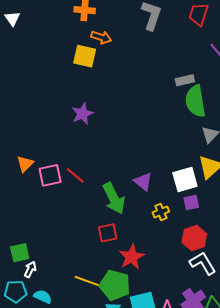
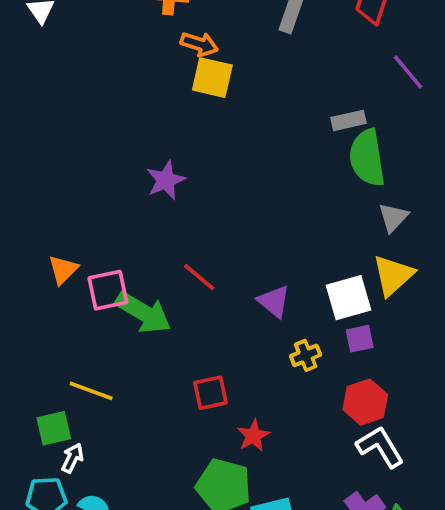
yellow square: (85, 56) -> (212, 78), moved
red line: (75, 175) -> (199, 277), moved
green arrow: (114, 198) -> (143, 313), moved, turned -32
red star: (132, 257) -> (253, 436), size x0.7
yellow line: (87, 281) -> (91, 391), moved

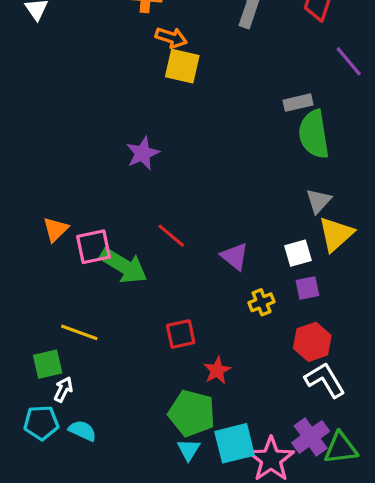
gray triangle: (393, 217) -> (319, 201), moved
white square: (348, 298) -> (298, 253), size x0.7

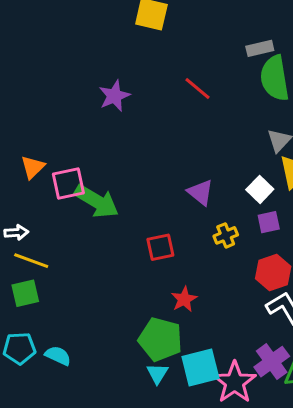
red line: (171, 236) -> (197, 88), moved
white square: (298, 253) -> (260, 189), turned -30
yellow line: (79, 332) -> (31, 261), moved
red square: (181, 334) -> (160, 247), moved
white arrow: (63, 389) -> (16, 232), moved, turned 60

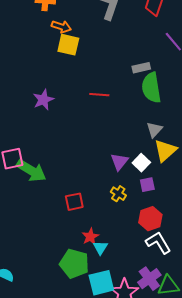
red line: (197, 88) -> (99, 95), turned -36
purple triangle: (200, 192) -> (119, 162), moved, turned 30
yellow cross: (226, 235) -> (118, 194), turned -35
cyan triangle: (157, 373) -> (100, 248), moved

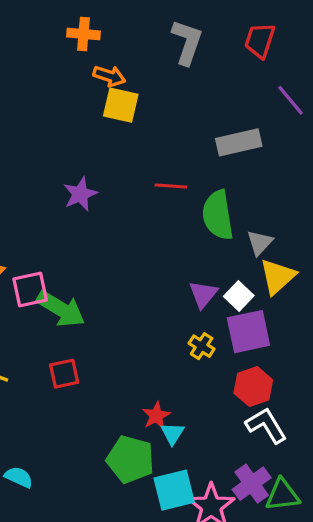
gray rectangle: (141, 68) -> (239, 142), size x1.5
green semicircle: (151, 88) -> (218, 215), moved
purple square: (147, 185) -> (248, 332), size x1.8
red square: (74, 202) -> (64, 374), moved

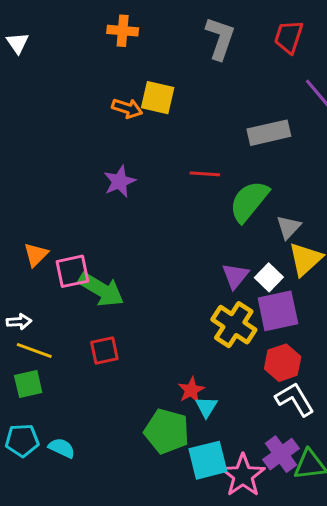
orange arrow: (109, 76) -> (127, 108), moved
green semicircle: (218, 215) -> (249, 201), turned 48
yellow cross: (202, 346) -> (234, 325), size x1.8

